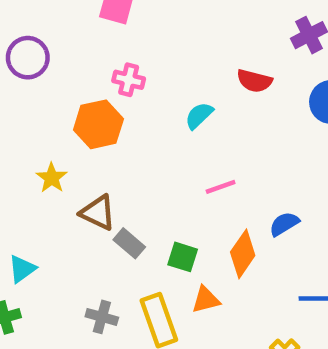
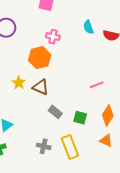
cyan semicircle: (199, 116) -> (88, 27), moved, turned -64
brown triangle: (98, 213) -> (41, 87), moved
orange triangle: (206, 300) -> (106, 141), moved, turned 40

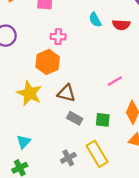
yellow star: (19, 83) -> (29, 93), size x1.6
brown triangle: (41, 87) -> (66, 93), moved
gray cross: (44, 146) -> (68, 158), turned -32

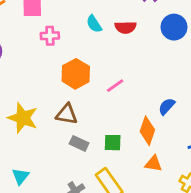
pink cross: (58, 37) -> (50, 36), moved
orange hexagon: (48, 62) -> (76, 74), moved
pink line: (115, 81) -> (115, 86), moved

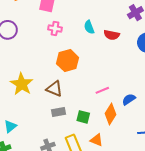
pink line: (115, 86) -> (102, 90), moved
gray rectangle: (79, 143) -> (59, 112), turned -48
orange triangle: (153, 164) -> (97, 140), moved

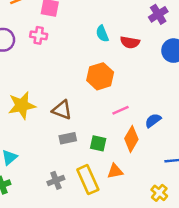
pink cross: (55, 28) -> (39, 35), moved
orange hexagon: (68, 61) -> (100, 76), moved
yellow star: (22, 84) -> (22, 105), turned 30
orange triangle: (97, 140) -> (115, 171), turned -32

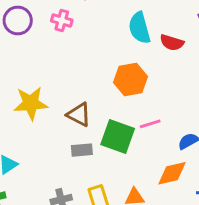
cyan semicircle: (102, 34) -> (139, 28), size x1.5
orange diamond: (131, 139) -> (172, 173), moved, turned 40
green square: (98, 143) -> (118, 136), moved, size x1.6

